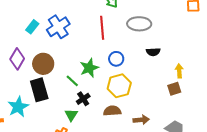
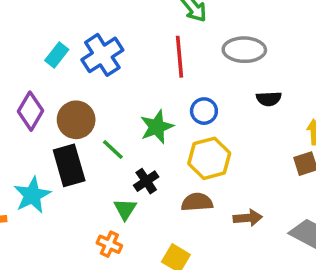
green line: (72, 81) -> (113, 150), moved

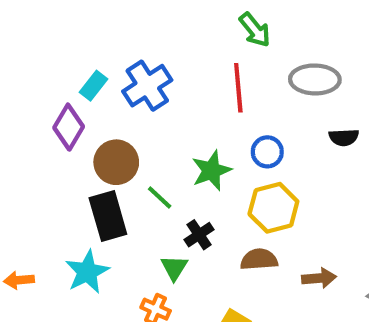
purple diamond: (31, 111) -> (69, 127), moved
cyan star: (32, 195) -> (87, 272), moved

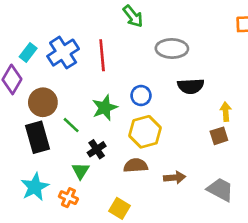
red line: (238, 88) -> (102, 55), moved
black semicircle: (344, 137) -> (191, 86), size x1.4
cyan star: (87, 272) -> (35, 187), moved

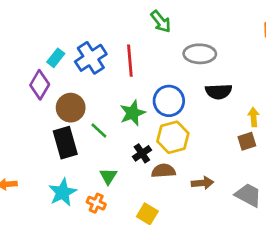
blue circle: (141, 96) -> (169, 101), size x1.5
black cross: (97, 149) -> (142, 153), moved

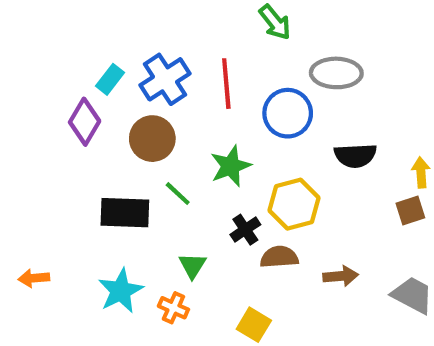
black semicircle: (219, 91) -> (355, 155), moved
blue circle: (169, 101) -> (288, 113), moved
brown circle: (71, 108) -> (152, 139), moved
black rectangle: (65, 143) -> (125, 213), turned -72

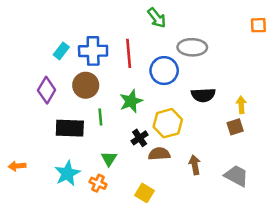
blue cross: (165, 79) -> (93, 51), turned 32
purple diamond: (85, 122) -> (47, 90), moved
green line: (178, 194) -> (100, 117), turned 42
brown arrow: (341, 276) -> (195, 165), turned -96

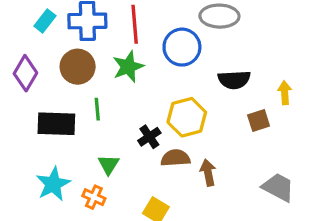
green star: (131, 101) -> (128, 67), moved
brown square: (235, 127) -> (259, 120), moved
brown arrow: (195, 165) -> (208, 173), moved

